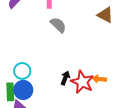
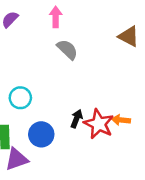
cyan circle: (22, 71) -> (20, 98), moved
blue circle: (23, 90) -> (41, 134), moved

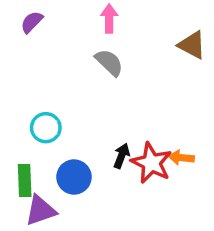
pink arrow: (56, 17) -> (109, 19), moved

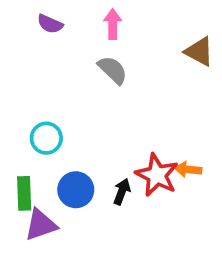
purple semicircle: (32, 22) -> (50, 24), moved, turned -110
black arrow: (122, 156) -> (122, 192), moved

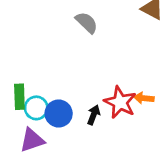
cyan circle: (46, 138) -> (36, 108), moved
green rectangle: (24, 193) -> (19, 97), moved

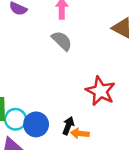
orange arrow: (144, 98) -> (80, 133), moved
red star: (120, 102) -> (100, 91), moved

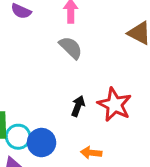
black arrow: (68, 126) -> (78, 106), moved

